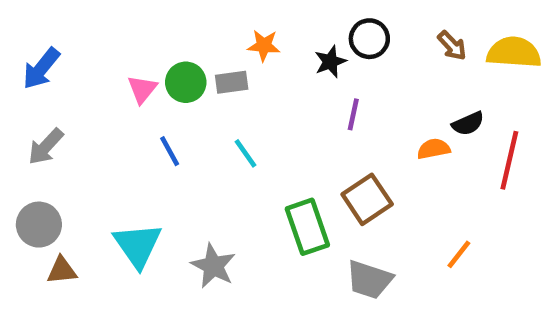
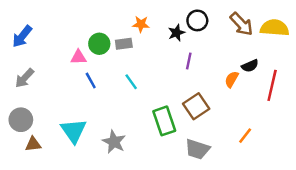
brown arrow: (452, 46) -> (241, 24), size x1.5
pink triangle: (142, 89) -> (78, 57), moved, turned 49
orange semicircle: (434, 149) -> (232, 79), turned -49

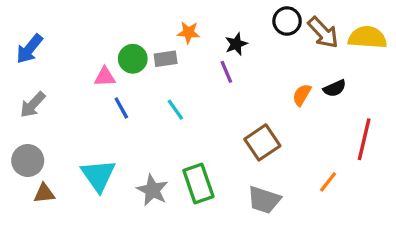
black circle: (197, 20) -> (287, 21), moved
purple line: (189, 61) -> (226, 72), moved, turned -35
orange semicircle: (232, 79) -> (302, 95), moved
red line: (272, 85) -> (364, 139), moved
green rectangle: (164, 121) -> (198, 183), moved

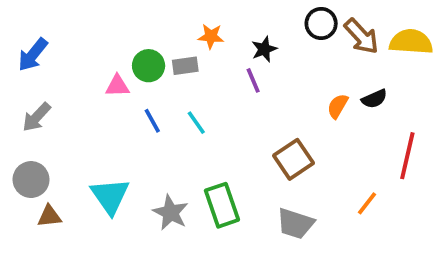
blue line: (121, 108) -> (152, 121), moved

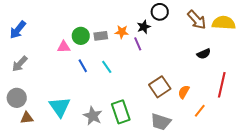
black circle: (321, 23) -> (160, 12), moved
orange star: (211, 36) -> (122, 32), moved
orange semicircle: (338, 106) -> (184, 92), moved

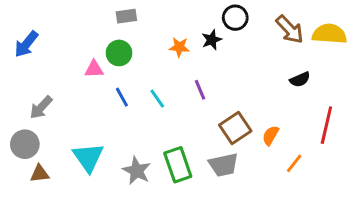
gray rectangle: (101, 36) -> (126, 16), moved
purple line: (138, 44) -> (200, 90), moved
gray arrow: (20, 64) -> (41, 107), moved
gray trapezoid: (161, 122) -> (223, 165), moved, turned -30

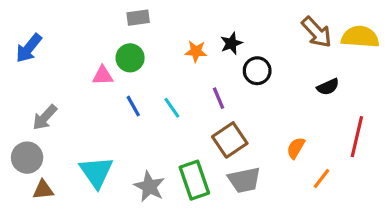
black circle: (235, 18) -> (257, 71), moved
brown square: (235, 128) -> (230, 140), moved

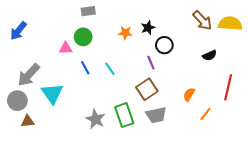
purple line: (219, 98) -> (151, 63), moved
gray arrow: (45, 117) -> (29, 75), size x1.4
cyan triangle: (96, 172) -> (52, 93), moved

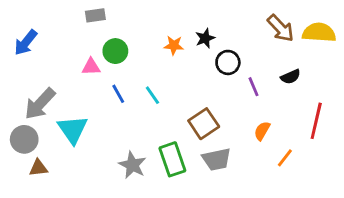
gray rectangle: (88, 11) -> (95, 15), moved
purple line: (151, 63) -> (254, 87), moved

